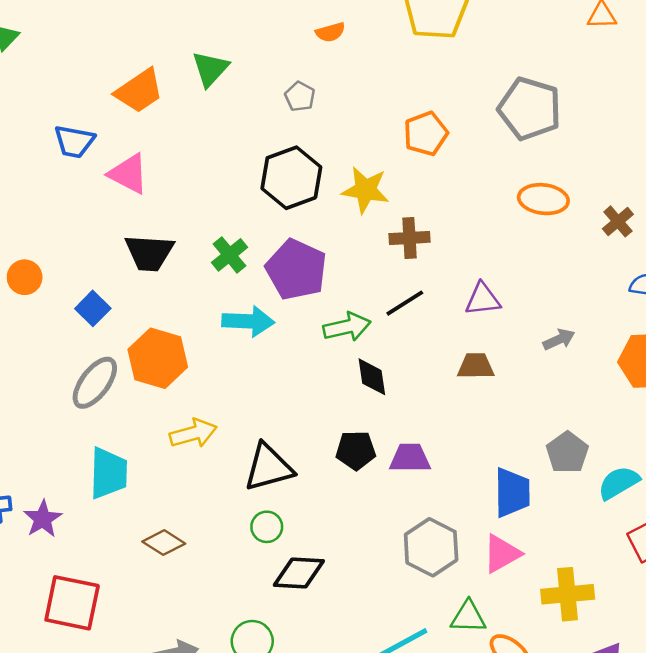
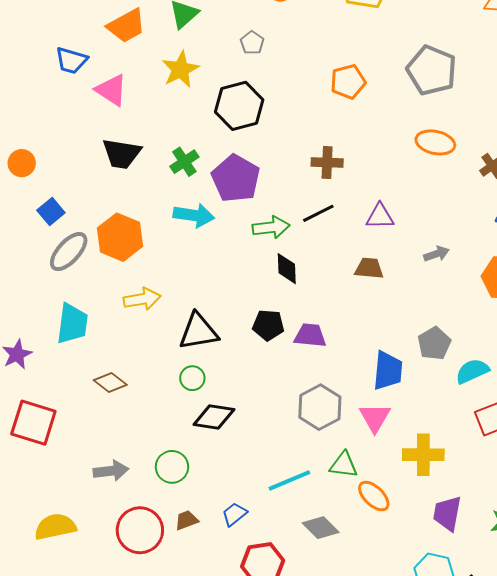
yellow star: (365, 190) -> (180, 69), moved, turned 30
blue square: (93, 308) -> (51, 211), moved
pink triangle: (502, 554) -> (375, 418), turned -36

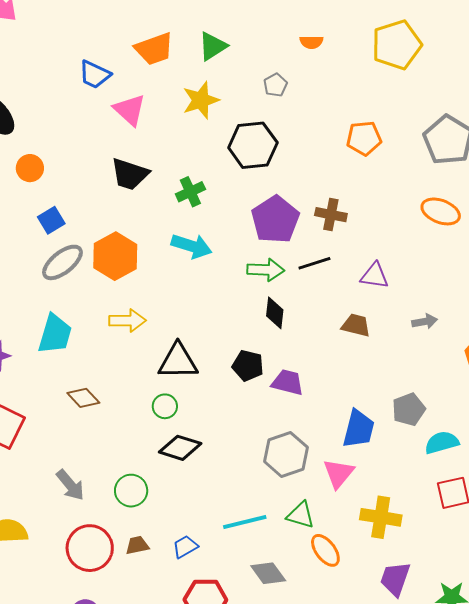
purple pentagon: (236, 178) -> (275, 220), moved
gray arrow: (111, 471) -> (70, 485), turned 48

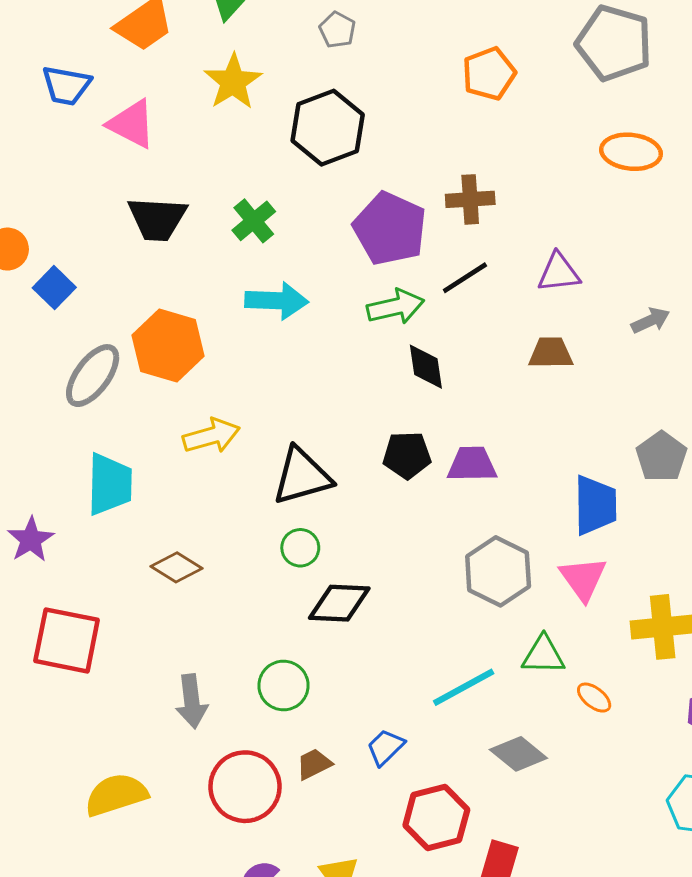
blue square: (51, 220) -> (54, 288), moved
gray arrow: (70, 485) -> (192, 701), turned 48
orange ellipse: (325, 550) -> (594, 698), size x0.7

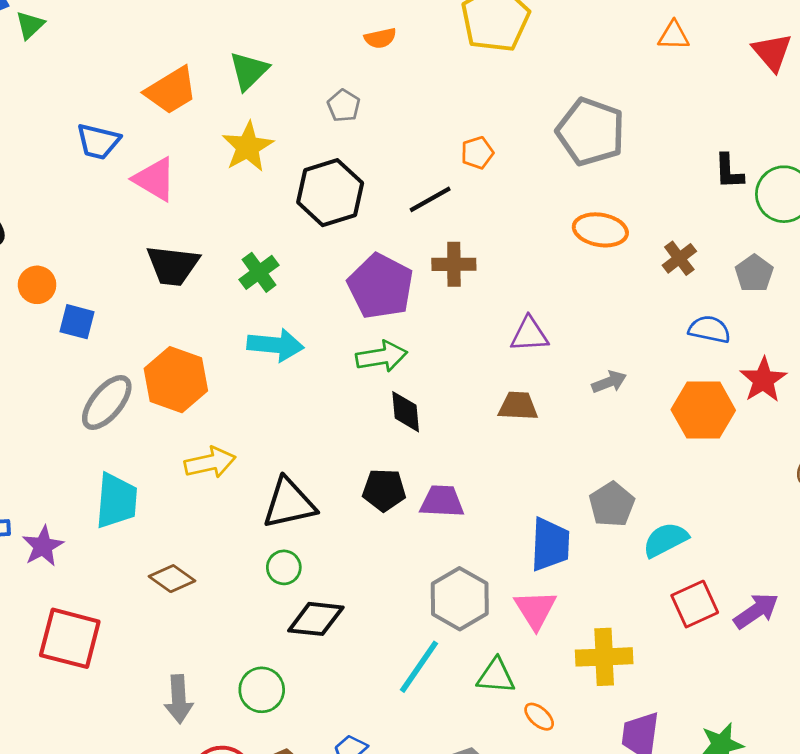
orange pentagon: (489, 74) -> (477, 153), size x0.7
black line: (465, 278) -> (430, 199), moved
blue square: (54, 288) -> (77, 322), turned -33
cyan line: (464, 687) -> (419, 667), moved, turned -30

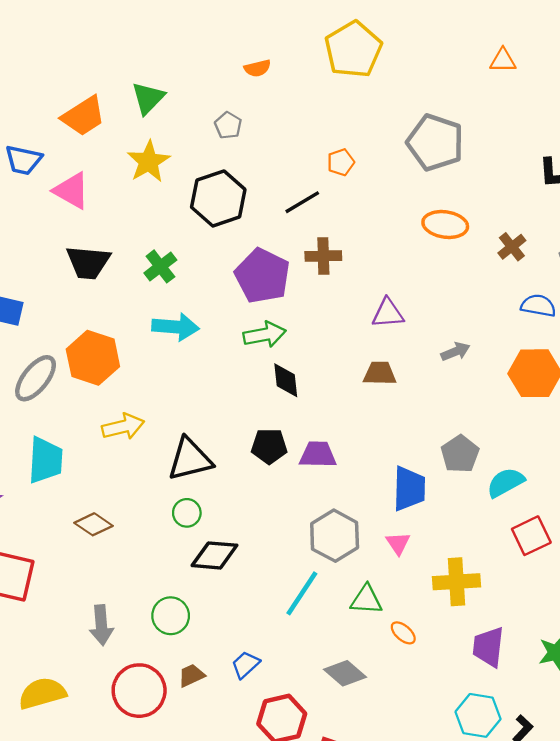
pink triangle: (535, 610) -> (398, 543), size x0.7

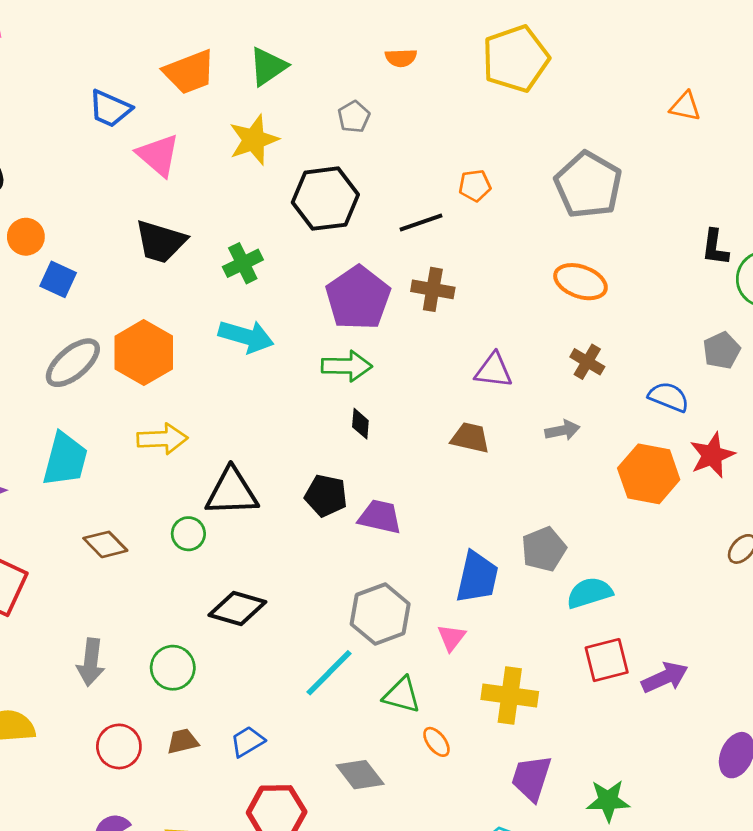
brown cross: (512, 247) -> (587, 362), moved, turned -32
black diamond: (286, 380) -> (360, 424), size x0.7
green circle: (187, 513) -> (188, 534), moved
red circle: (139, 691) -> (119, 746), size x0.7

